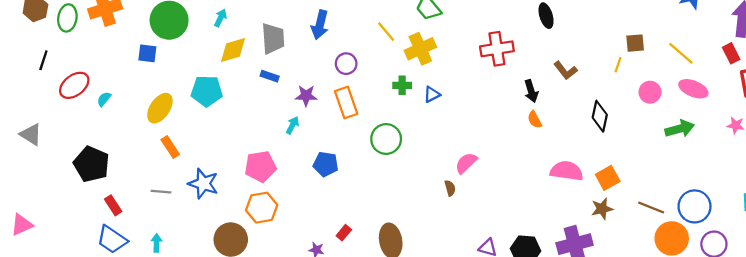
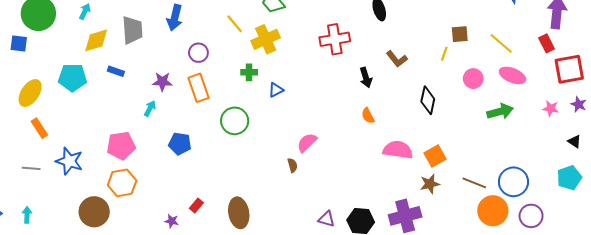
blue rectangle: (270, 76) -> (116, 71), moved
blue triangle: (432, 94) -> (276, 90), moved
orange semicircle: (535, 120) -> (368, 116), moved

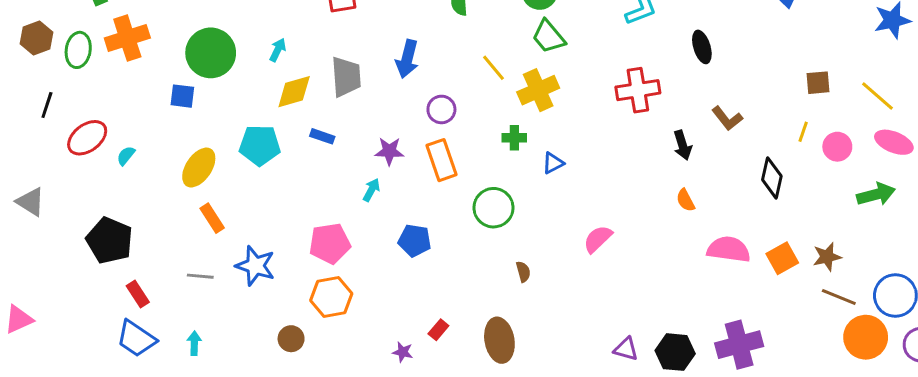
yellow line: (444, 54) -> (803, 132), moved
brown semicircle: (292, 165) -> (523, 272), moved
brown star: (430, 184) -> (827, 257), moved
brown circle: (94, 212) -> (291, 339), size x0.6

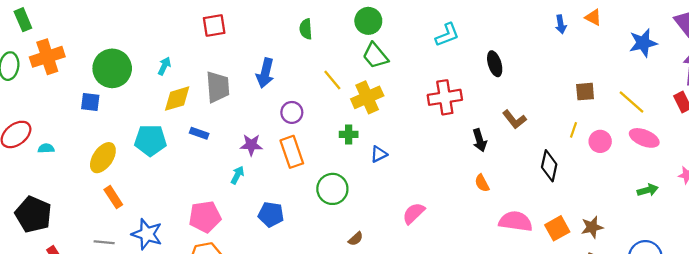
cyan semicircle: (126, 156) -> (46, 148), turned 49
green arrow: (876, 194) -> (648, 190), moved, size x0.7
brown semicircle: (523, 272) -> (356, 239), turned 63

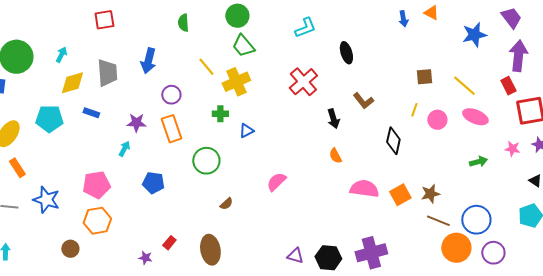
red cross: (445, 97) -> (303, 82), turned -32

